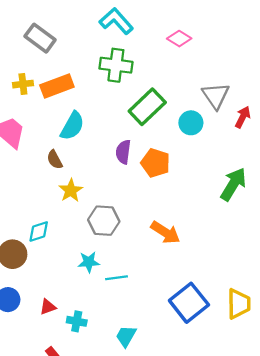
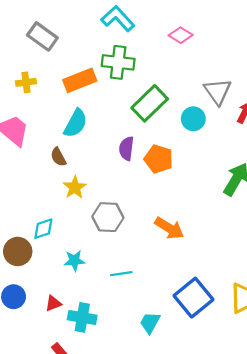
orange rectangle: (57, 86) -> (80, 80), moved
cyan star: (89, 262) -> (74, 261), moved
cyan cross: (77, 321) -> (82, 317), size x1.4
cyan trapezoid: (126, 336) -> (150, 323), moved

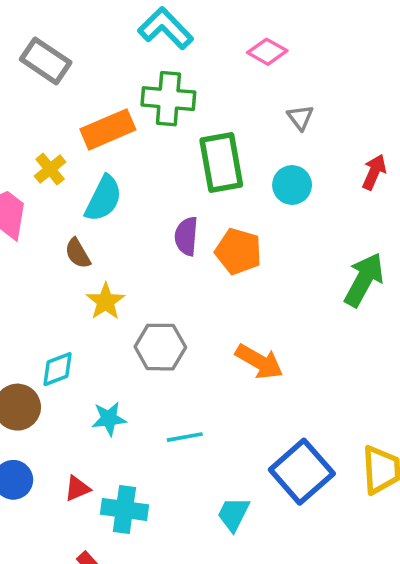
yellow cross: (26, 82) -> (50, 169), moved, turned -30
gray triangle: (218, 92) -> (300, 117), moved, size x0.6
green rectangle: (150, 103) -> (221, 163), turned -54

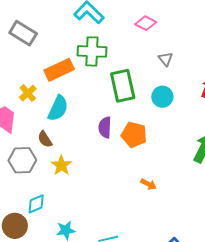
gray hexagon: (160, 347) -> (22, 160), moved
orange arrow: (259, 362) -> (149, 184), moved, size x0.6

